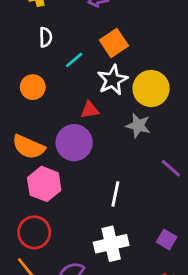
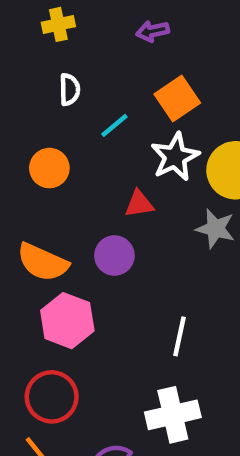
purple circle: (74, 143) -> (114, 256), size x0.7

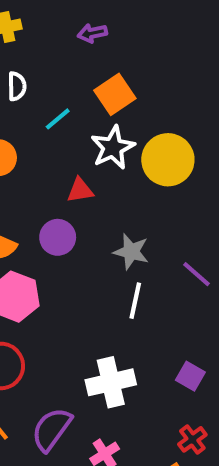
gray star: (215, 229) -> (131, 252), moved
white line: (179, 336) -> (135, 301), moved

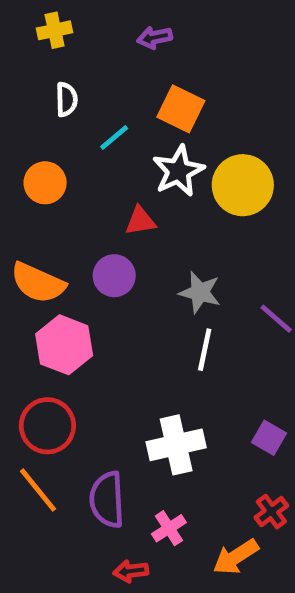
orange square: (115, 94) -> (181, 109), turned -30
purple semicircle: (52, 429) -> (107, 500), turned -39

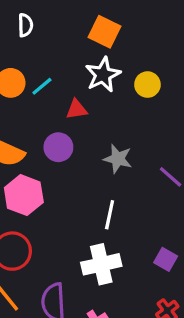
cyan line: (114, 138) -> (42, 86), moved
yellow circle: (243, 185) -> (147, 85), size x0.6
white line: (205, 350) -> (110, 215), moved

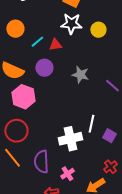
white star: (103, 75) -> (71, 24), turned 30
cyan line: (42, 86) -> (37, 42), moved
white line: (110, 215) -> (91, 124), moved

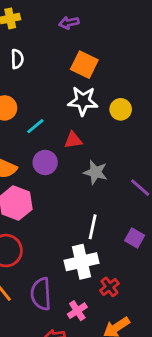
red triangle: (55, 45) -> (73, 140), moved
white line: (91, 124) -> (93, 227), moved
purple square: (109, 136) -> (135, 238), moved
red cross: (110, 167) -> (109, 287), moved

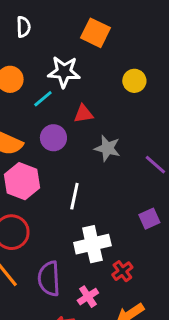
white star: (83, 101) -> (64, 72), moved
white line: (93, 227) -> (74, 196), moved
purple square: (135, 238) -> (149, 219), turned 36

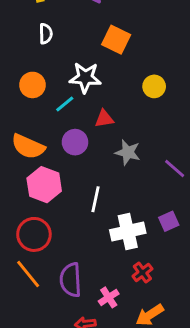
white cross: (92, 244) -> (128, 231), moved

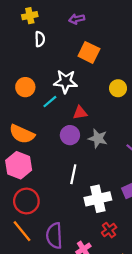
white semicircle: (46, 34) -> (40, 39), moved
purple circle: (75, 142) -> (70, 135), moved
pink hexagon: (44, 185) -> (19, 165), moved

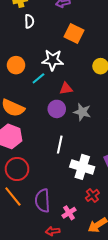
white cross: (98, 199) -> (82, 167), turned 30

